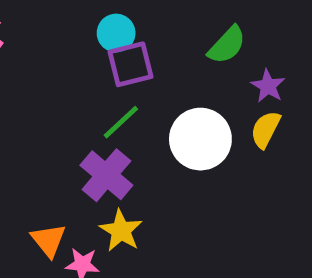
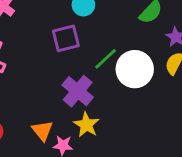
purple square: (131, 64) -> (66, 38), moved
green line: (121, 122) -> (105, 59), moved

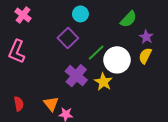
purple square: (66, 38) -> (68, 38), turned -30
yellow star: (86, 125) -> (103, 82), moved

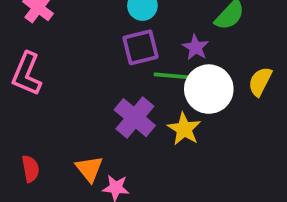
purple star: (146, 37) -> (196, 47), moved
purple square: (68, 38) -> (141, 47), moved, turned 30
green line: (96, 53) -> (171, 76), turned 48

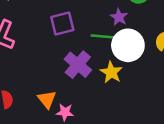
purple square: (141, 47) -> (62, 23), moved

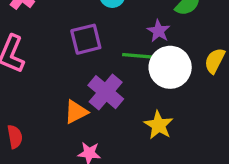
yellow star: (111, 72) -> (159, 125), moved
orange triangle: (47, 99) -> (76, 112), moved, turned 42

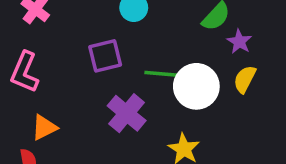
purple star: (159, 31) -> (239, 42), moved
orange triangle: (76, 112) -> (44, 127), moved

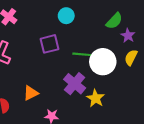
purple cross: (127, 113) -> (75, 84), moved
orange triangle: (44, 127) -> (31, 93), moved

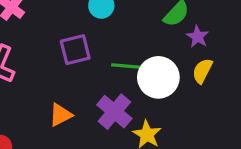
orange triangle: (31, 93) -> (61, 115), moved

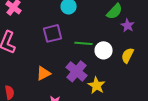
yellow semicircle: (202, 71) -> (128, 55), moved
white circle: (158, 77) -> (104, 50), size x0.7

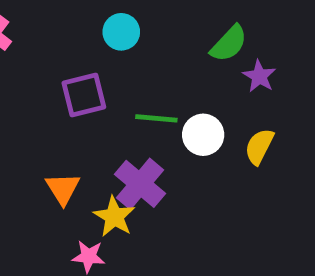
orange triangle: (44, 73) -> (63, 189), turned -35
yellow star: (97, 85) -> (114, 217), moved

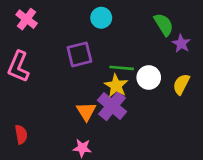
green semicircle: (229, 44) -> (164, 25), turned -75
orange triangle: (63, 189) -> (86, 111), moved
yellow star: (114, 217) -> (116, 86), moved

